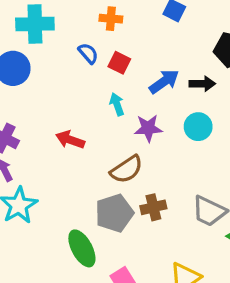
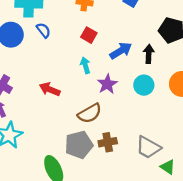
blue semicircle: (88, 53) -> (43, 30), moved
black arrow: (202, 84) -> (149, 54), turned -90
purple star: (148, 128) -> (107, 84), turned -30

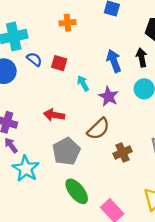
red square: (89, 35) -> (59, 63), moved
blue arrow: (121, 51) -> (114, 61), turned -65
gray pentagon: (79, 145) -> (66, 151), moved

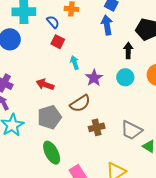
blue semicircle: (34, 59) -> (53, 22), moved
blue arrow: (114, 61) -> (107, 25), moved

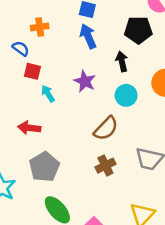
cyan arrow: (75, 63) -> (48, 94), moved
purple star: (94, 78) -> (85, 81), moved
brown semicircle: (80, 103) -> (106, 128), moved

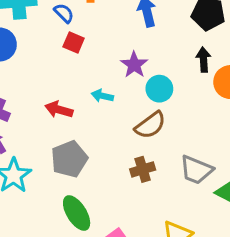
black arrow: (122, 61) -> (203, 60), moved
cyan arrow: (48, 94) -> (102, 96), moved, turned -54
cyan circle: (126, 95) -> (159, 89), moved

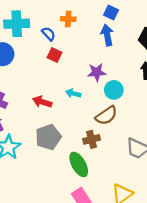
purple star: (134, 65) -> (97, 72), turned 30
brown cross: (143, 169) -> (92, 139), moved
green ellipse: (77, 213) -> (79, 164), moved

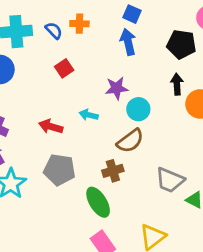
blue semicircle: (49, 34) -> (54, 31), moved
red square: (55, 55) -> (64, 68), turned 32
gray pentagon: (48, 137) -> (59, 170), turned 30

